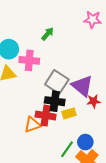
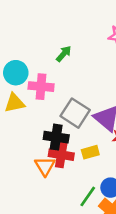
black cross: (55, 101) -> (56, 137), moved
orange triangle: (32, 125) -> (45, 166), turned -42

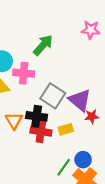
green arrow: (64, 54) -> (43, 45), size x1.5
orange triangle: (45, 166) -> (14, 121), moved

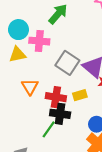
black cross: (37, 116) -> (60, 114), moved
green line: (64, 167) -> (49, 129), moved

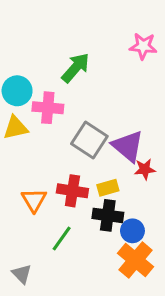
orange triangle: (30, 87) -> (34, 200), moved
black cross: (60, 114) -> (108, 215), moved

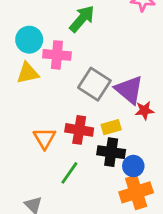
orange cross: (136, 260) -> (136, 192), turned 32

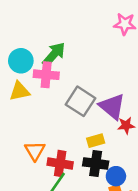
green arrow: (82, 19) -> (54, 54), moved
red cross: (79, 130) -> (60, 163), moved

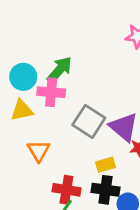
orange triangle: (35, 151) -> (39, 151), moved

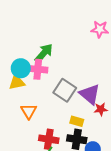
cyan circle: (23, 77) -> (21, 68), moved
yellow rectangle: (106, 165) -> (77, 121), turned 32

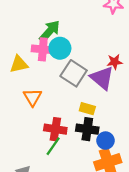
cyan circle: (21, 68) -> (60, 48), moved
red star: (101, 109) -> (115, 62), moved

